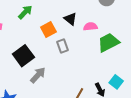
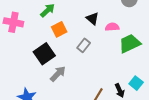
orange square: (48, 30) -> (59, 29), moved
gray rectangle: (63, 46) -> (84, 45), turned 56

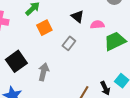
black square: (44, 54) -> (16, 61), moved
gray arrow: (58, 74) -> (43, 72), turned -30

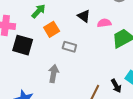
gray rectangle: (69, 43) -> (69, 47), moved, turned 72
black square: (16, 61) -> (23, 45), moved, turned -35

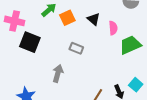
pink semicircle: (104, 23) -> (113, 28), turned 88
orange square: (52, 29) -> (67, 18), moved

